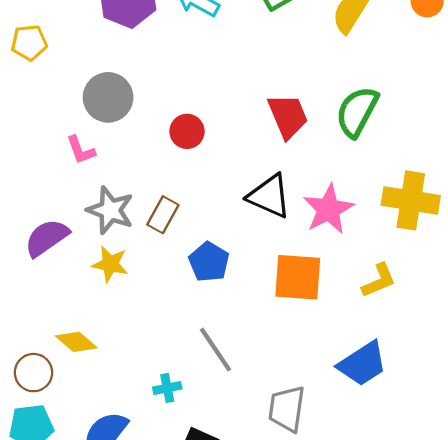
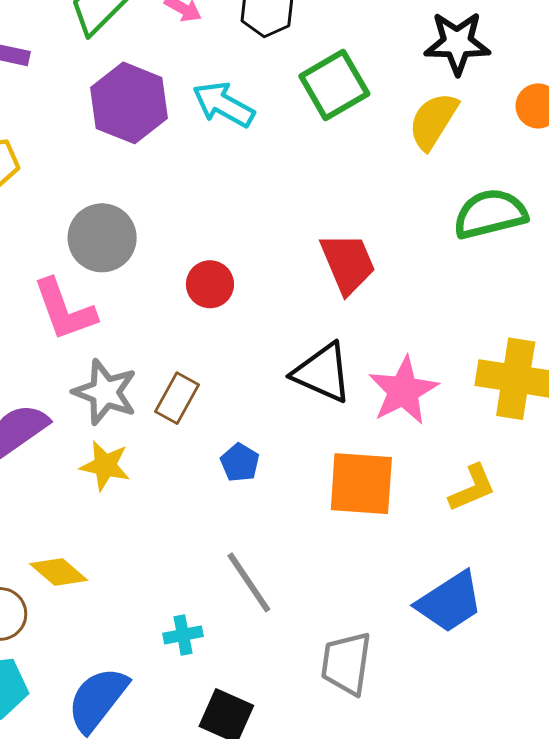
green semicircle: (357, 112) -> (490, 214), moved, turned 48
pink L-shape: (81, 150) -> (65, 310), size x1.6
blue pentagon: (209, 262) -> (240, 463), size x0.7

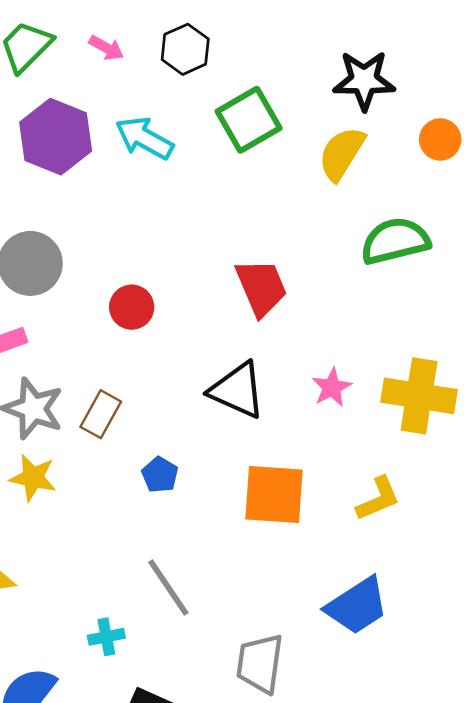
pink star: (403, 391) -> (332, 387), moved, size x0.6

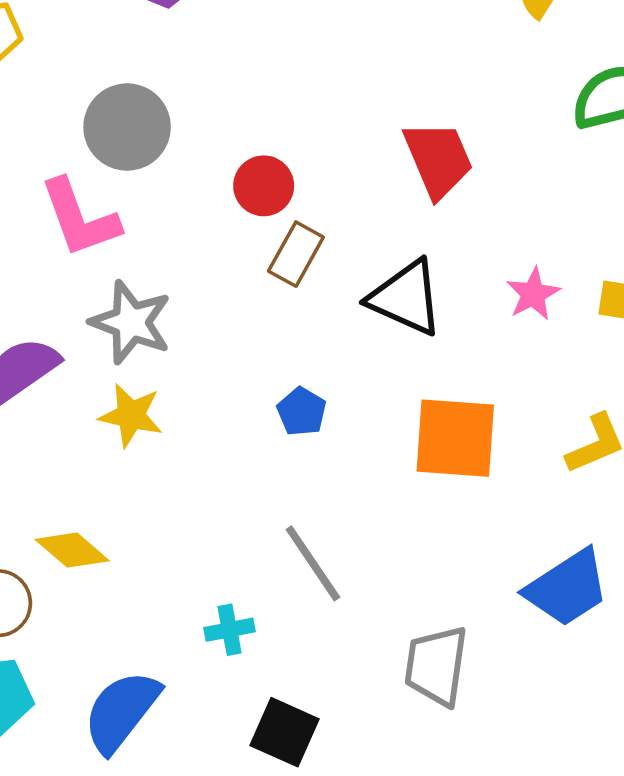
brown rectangle: (101, 414) -> (296, 254), moved

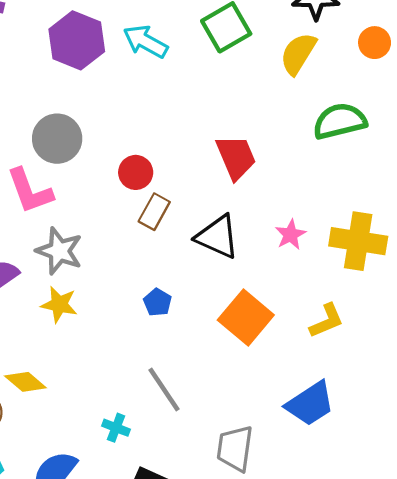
orange square: (455, 438) -> (246, 318), turned 36
cyan cross: (230, 630) -> (116, 428), turned 32

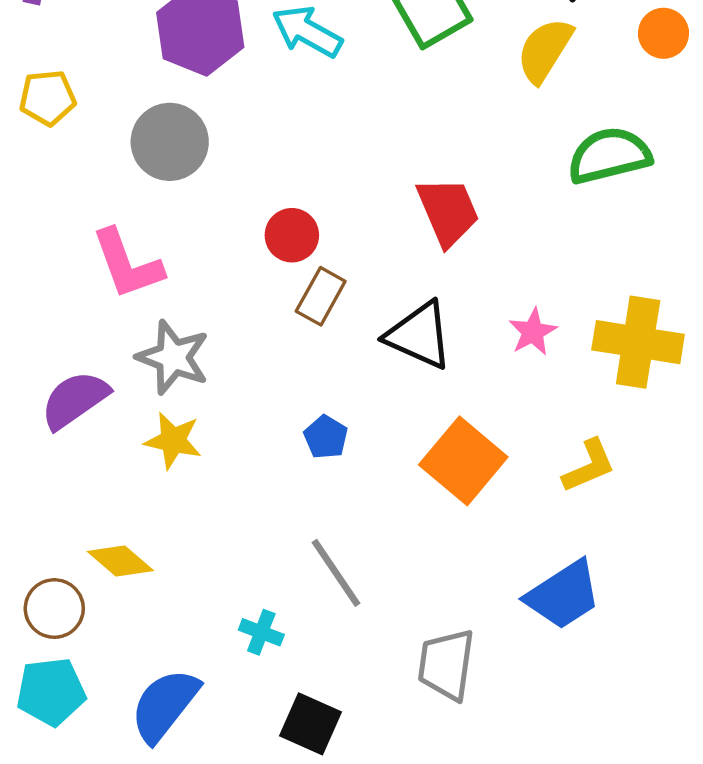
gray circle: (57, 139) -> (170, 142), moved

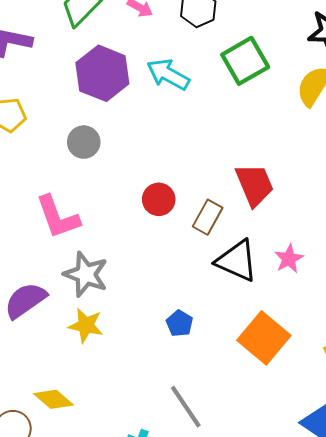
gray circle: (170, 142) -> (84, 142), size x0.7
brown rectangle: (321, 296) -> (208, 217), moved
pink star: (533, 332) -> (289, 259), moved

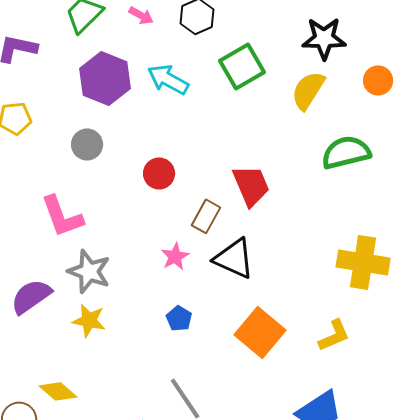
red circle: (159, 199) -> (159, 173), moved
pink star: (289, 259) -> (175, 256), moved

